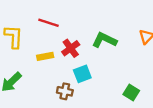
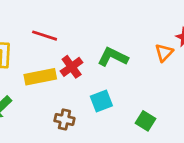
yellow rectangle: (45, 56) -> (40, 77), size x1.5
cyan square: (82, 74) -> (101, 101), moved

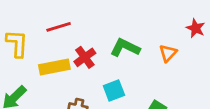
red line: (45, 36) -> (59, 27), turned -35
orange triangle: (164, 53) -> (168, 53), moved

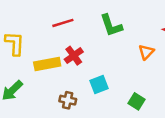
red line: (59, 27) -> (63, 23), moved
green L-shape: (125, 48) -> (111, 25), moved, turned -135

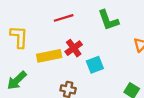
cyan square: (99, 84) -> (95, 65), moved

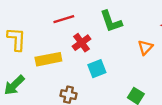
red cross: (74, 48) -> (81, 43), moved

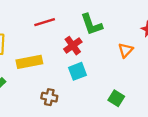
red cross: (81, 43) -> (73, 46), moved

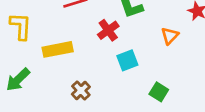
cyan square: (77, 71) -> (127, 60), moved
brown cross: (49, 97) -> (81, 90), turned 35

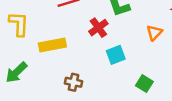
brown cross: (81, 90) -> (74, 82), turned -35

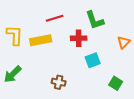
red cross: (98, 28) -> (79, 38), turned 35
yellow rectangle: (52, 45) -> (41, 40), moved

